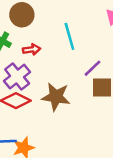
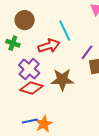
red arrow: (32, 49) -> (49, 46), moved, size x1.5

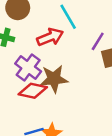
brown star: (62, 80) -> (54, 79), moved

